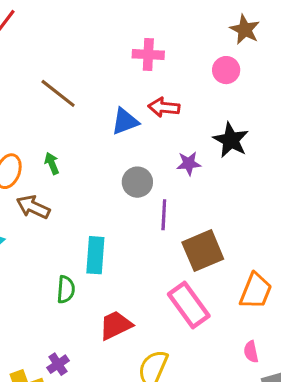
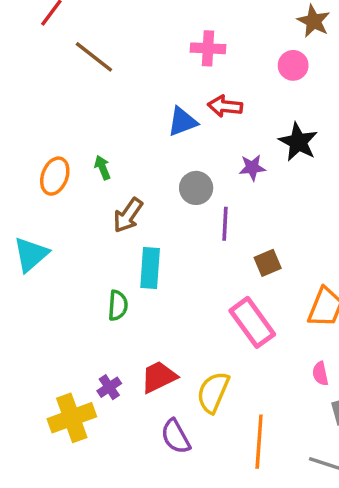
brown line: (58, 93) -> (94, 57), moved
brown arrow: (33, 207) -> (128, 215), moved, turned -80
brown square: (203, 251) -> (268, 263), size x0.6
red trapezoid: (116, 325) -> (159, 377), moved

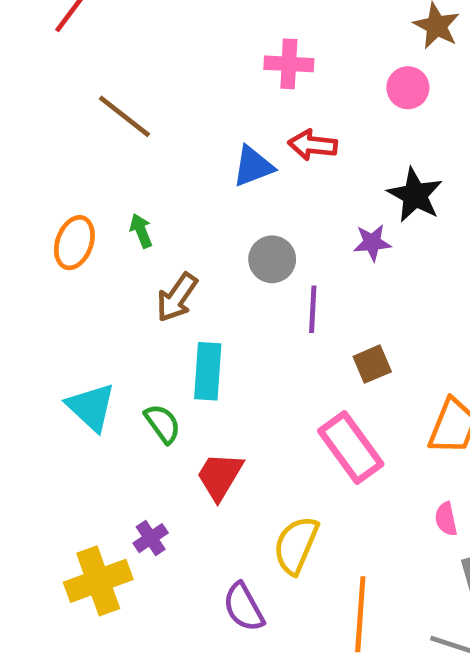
brown line: (94, 57) -> (124, 116), moved
purple star: (252, 168) -> (372, 243), moved
cyan triangle: (31, 254) -> (91, 407), moved, turned -36
green semicircle: (118, 305) -> (163, 424), turned -40
red trapezoid: (159, 377) -> (220, 476), moved, turned -33

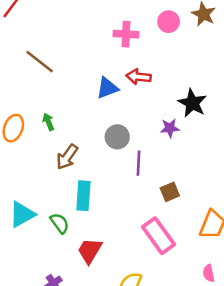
pink circle: (408, 88) -> (169, 22), moved
cyan triangle: (91, 407) -> (22, 214), turned 48

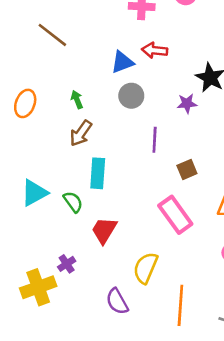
green arrow: (48, 122) -> (77, 100), moved
gray circle: (117, 137) -> (131, 96), moved

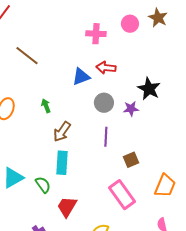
gray circle: (131, 96) -> (104, 103), moved
brown arrow: (81, 133) -> (62, 132), moved

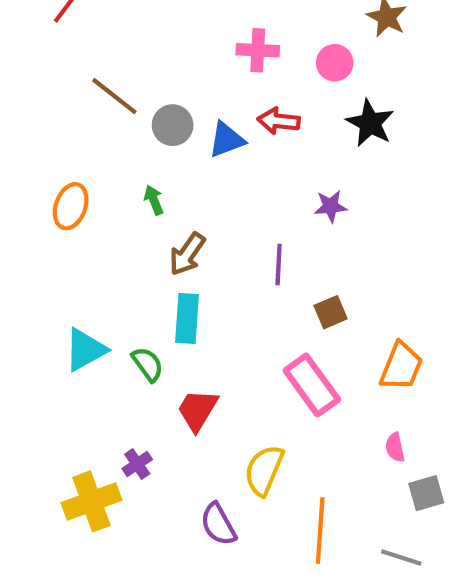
pink circle: (130, 24) -> (335, 63), moved
black star: (149, 89) -> (370, 123), moved
gray circle: (104, 103) -> (173, 125), moved

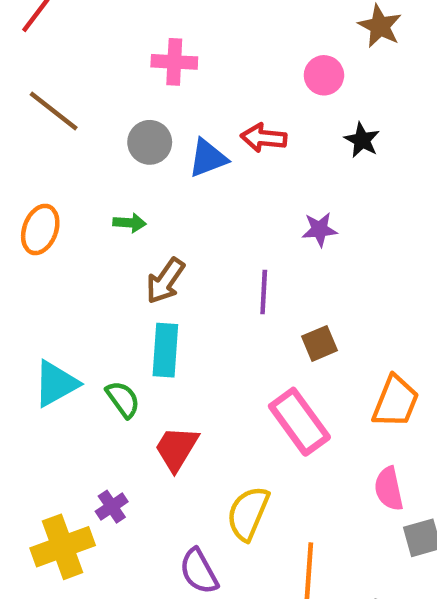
pink cross: (258, 50) -> (174, 62), moved
brown line: (114, 96) -> (54, 111), moved
black star: (370, 123) -> (362, 140), size x0.7
green arrow: (154, 200) -> (130, 223), turned 116
pink semicircle: (395, 447) -> (389, 489), size x1.4

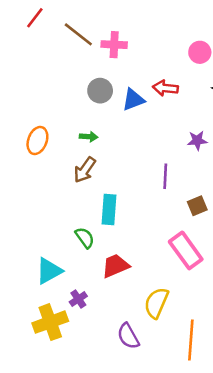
brown line: (54, 111) -> (78, 34), moved
brown arrow: (165, 281) -> (85, 170), moved
cyan triangle: (56, 384) -> (49, 271), moved
red trapezoid: (177, 448) -> (115, 266), turned 36

